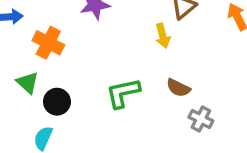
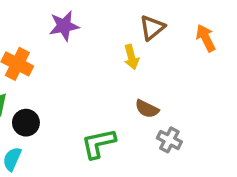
green L-shape: (123, 93) -> (99, 143), moved

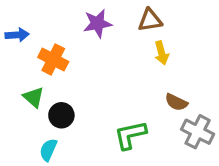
brown triangle: (152, 28) -> (150, 20), moved, turned 30
gray cross: (169, 140) -> (198, 132), size x1.4

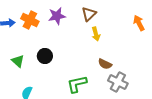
brown triangle: (150, 20) -> (89, 14), turned -35
orange cross: (53, 60) -> (30, 20), moved
black circle: (61, 115) -> (45, 56), moved

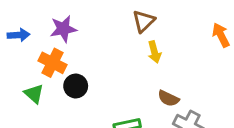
purple star: (57, 16) -> (63, 29), moved
orange cross: (30, 20) -> (53, 63), moved

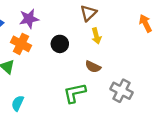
black circle: (76, 86) -> (60, 44), moved
brown semicircle: (168, 98) -> (93, 67), moved

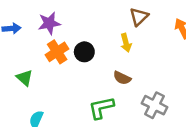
brown triangle: (88, 13) -> (139, 17), moved
orange cross: (21, 44) -> (57, 52), moved, turned 30

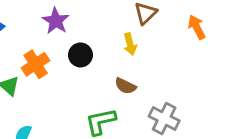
purple star: (49, 23) -> (56, 21), moved, turned -30
orange cross: (57, 52) -> (36, 64), moved

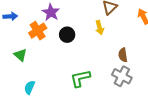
orange cross: (36, 64) -> (38, 31), moved
brown semicircle: (125, 86) -> (123, 55), moved, turned 56

